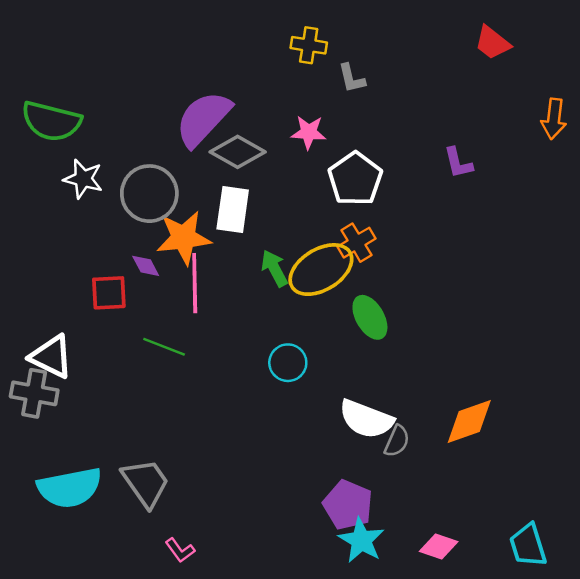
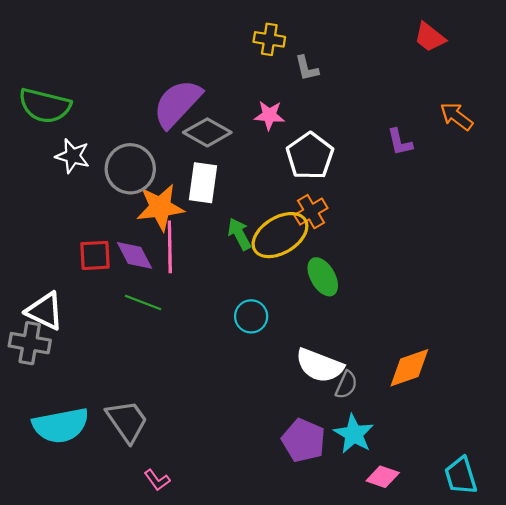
orange arrow: (554, 119) -> (456, 116), moved, turned 120
purple diamond: (146, 266) -> (135, 255), moved, size x1.5
cyan star: (361, 540) -> (354, 434), moved

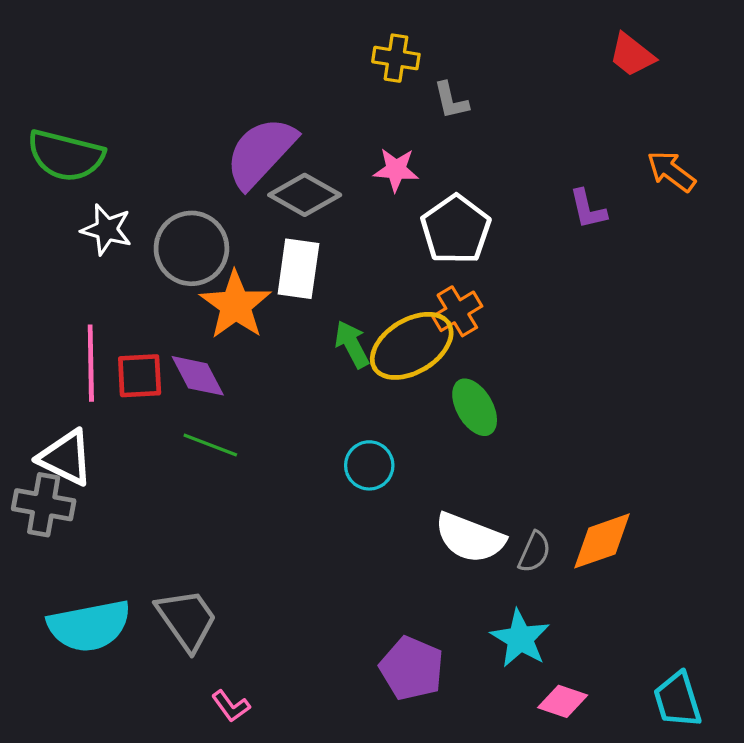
orange star: (160, 207) -> (236, 305), turned -30
pink line: (170, 247) -> (91, 363), moved
gray semicircle: (346, 385) -> (534, 552), moved
purple pentagon: (304, 440) -> (412, 668), moved

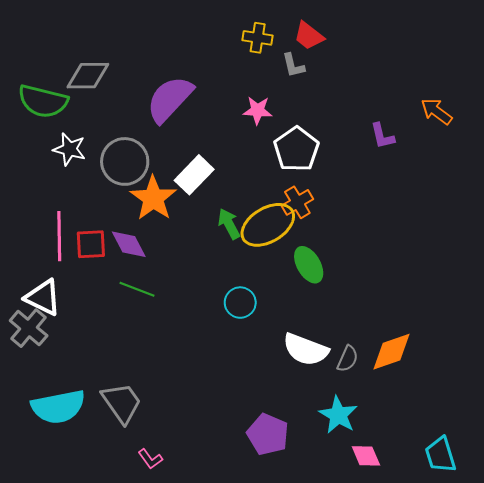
red trapezoid: (632, 55) -> (309, 36), moved
gray diamond: (305, 195) -> (88, 76), moved, turned -30
white rectangle: (298, 269) -> (194, 175), turned 36
gray cross: (44, 505) -> (29, 328), turned 30
pink diamond: (563, 701) -> (366, 456), turned 48

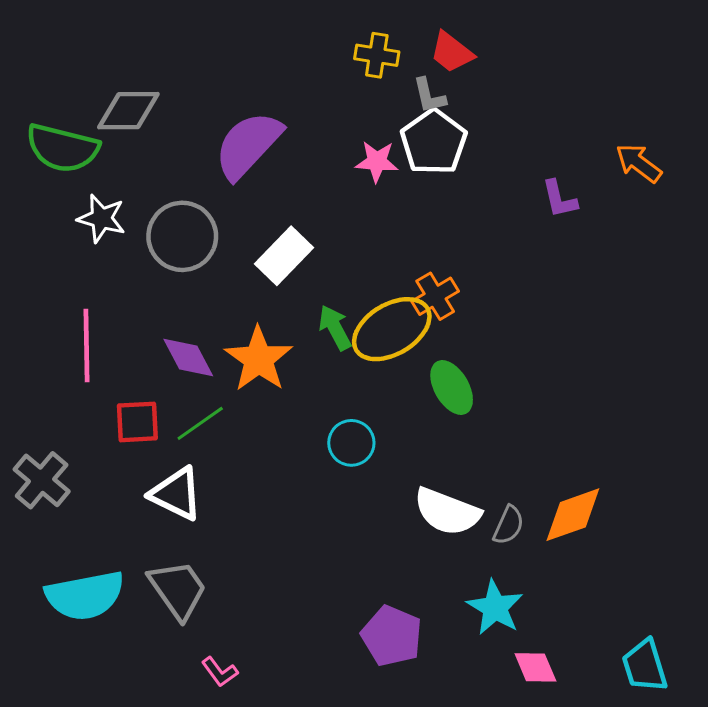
white pentagon: (296, 149) -> (434, 142), moved
orange star: (153, 198) -> (259, 359), moved
red square: (91, 244) -> (137, 422), moved
green line: (137, 289) -> (200, 423), turned -56
white triangle: (43, 297) -> (176, 494), moved

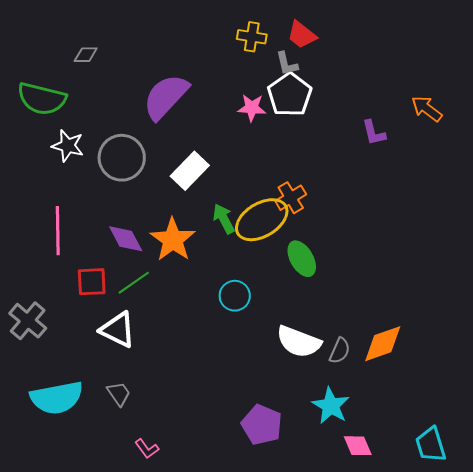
gray diamond: (128, 111) -> (86, 55), moved, size x0.6
gray trapezoid: (178, 590) -> (119, 394), size x0.6

